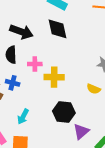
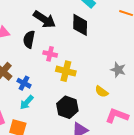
blue cross: (13, 83) -> (24, 83), moved

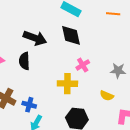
pink cross: (50, 54) -> (83, 65), moved, turned -32

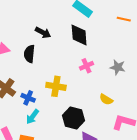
black arrow: (35, 38) -> (43, 33), size x0.7
gray star: (118, 71) -> (118, 67), moved
yellow cross: (67, 84) -> (56, 86), moved

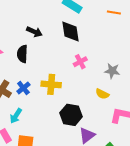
gray star: (118, 67) -> (112, 71), moved
blue cross: (28, 98) -> (23, 88), moved, turned 32
cyan arrow: (32, 117) -> (16, 116), moved

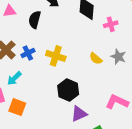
pink cross: (80, 62) -> (111, 24), moved
yellow semicircle: (102, 94) -> (96, 59), moved

